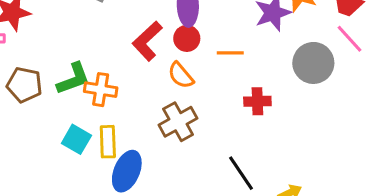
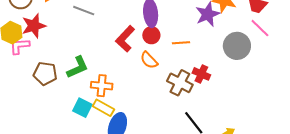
orange cross: (101, 90) -> (102, 86), moved
red cross: (257, 101) -> (201, 74), turned 30
brown cross: (178, 122) -> (180, 83), moved, turned -30
yellow rectangle: (108, 142) -> (103, 108), turned -55

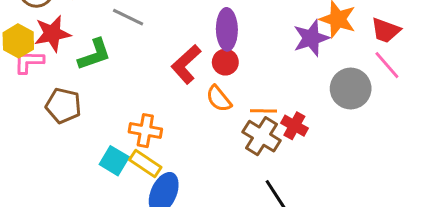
orange line: (181, 43) -> (264, 111), moved
green L-shape: (78, 67) -> (94, 54), moved

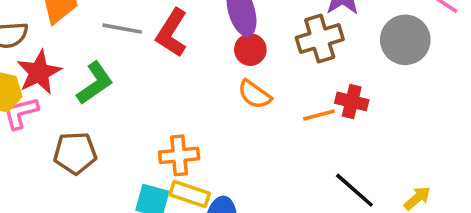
red L-shape: (186, 64) -> (172, 33), moved
orange line: (264, 111) -> (319, 115), moved
brown cross: (262, 136) -> (320, 39), moved, turned -33

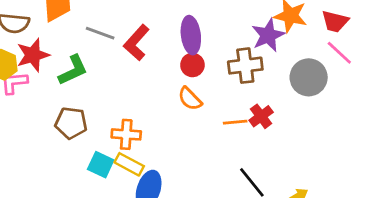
red cross: (352, 101) -> (261, 116), turned 30
brown pentagon: (75, 153) -> (71, 123), moved

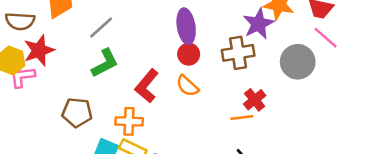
gray line: (100, 33) -> (101, 28), turned -60
red L-shape: (136, 43) -> (147, 86), moved
green L-shape: (73, 70) -> (105, 63), moved
orange line: (235, 122) -> (242, 118), moved

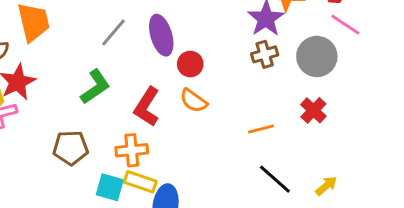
purple ellipse: (186, 26) -> (161, 35), moved
gray line: (101, 28) -> (113, 32), moved
brown cross: (238, 53) -> (265, 54), moved, size x0.7
red cross: (255, 100) -> (313, 110), moved

